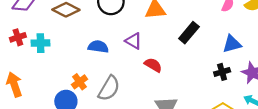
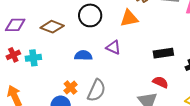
black rectangle: (189, 33) -> (163, 53), moved, turned 48
red semicircle: (153, 65) -> (160, 82), moved

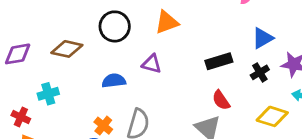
red cross: (13, 55) -> (21, 117), moved, turned -32
red semicircle: (160, 82) -> (221, 100), turned -140

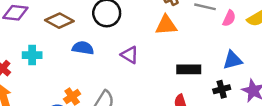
orange triangle: (167, 22) -> (166, 25), moved
blue semicircle: (114, 81) -> (83, 48), moved

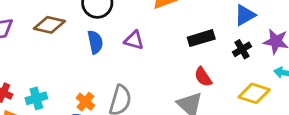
blue semicircle: (83, 48) -> (95, 42), moved, turned 85
cyan cross: (32, 55) -> (36, 98), moved

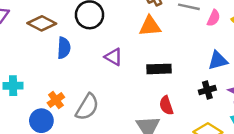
black rectangle: (201, 38) -> (159, 69), moved
blue semicircle: (95, 42) -> (64, 48), moved

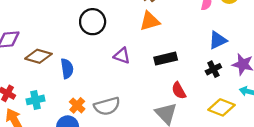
brown diamond: (42, 23) -> (38, 56), moved
blue semicircle: (64, 48) -> (67, 69), moved
gray semicircle: (87, 107) -> (107, 106), turned 55

